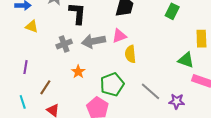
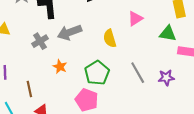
pink triangle: (119, 36) -> (135, 19), moved
brown line: (45, 87) -> (29, 89), turned -35
gray line: (151, 91) -> (138, 73), turned 30

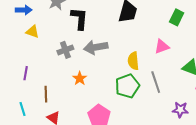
green pentagon: (97, 73) -> (127, 86), moved
gray line: (138, 73) -> (156, 82), moved

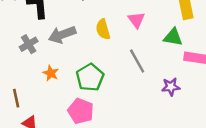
pink triangle: (162, 47) -> (136, 20), turned -35
yellow semicircle: (133, 61) -> (103, 29), moved
green pentagon: (127, 86) -> (90, 77), moved

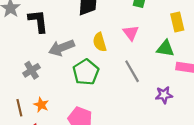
gray cross: (29, 44) -> (32, 70), moved
orange star: (51, 73) -> (41, 105), moved
green pentagon: (90, 77) -> (86, 72), moved

